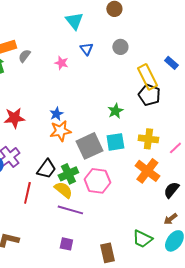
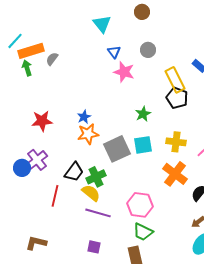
pink star: (61, 63) -> (124, 72), moved, size x1.5
pink hexagon: (97, 181) -> (140, 205), moved
green trapezoid: (142, 239) -> (143, 232), moved

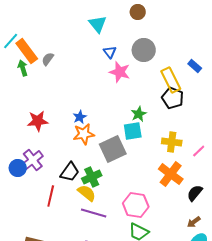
gray circle: (148, 50) -> (144, 50), size x1.5
orange rectangle: (31, 51) -> (27, 51), turned 70
cyan square: (143, 145) -> (133, 131), moved

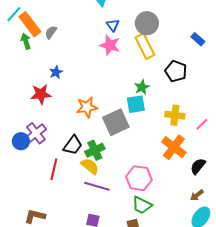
pink star: (120, 72) -> (110, 45), moved
yellow rectangle: (171, 80) -> (145, 46), moved
blue star: (80, 117) -> (56, 72), moved

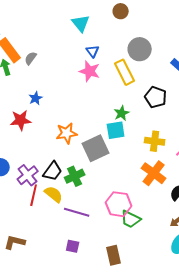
gray circle: (147, 23) -> (140, 49), moved
purple cross: (36, 133) -> (28, 175), moved
yellow semicircle: (90, 166) -> (54, 194), moved
green trapezoid: (142, 205) -> (131, 219), moved

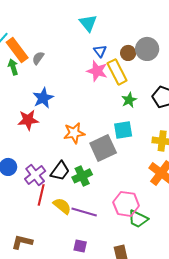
brown circle: (121, 11) -> (128, 53), moved
yellow rectangle: (125, 72) -> (117, 72), moved
blue star: (36, 98) -> (43, 98), size x1.5
green star: (122, 113) -> (129, 100), moved
yellow semicircle: (54, 194) -> (62, 206), moved

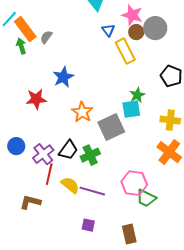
pink star: (97, 71) -> (132, 15), moved
blue star: (43, 98) -> (63, 77), moved
green star: (129, 100) -> (137, 95), moved
orange star: (74, 133) -> (82, 112), turned -30
brown L-shape: (22, 242) -> (30, 202), moved

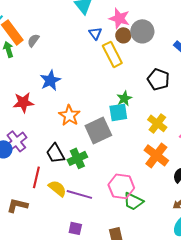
yellow cross: (170, 120) -> (157, 123), turned 30
black trapezoid: (68, 150) -> (55, 153), turned 115
purple cross: (43, 154) -> (16, 141), moved

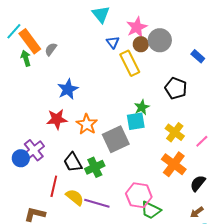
pink star: (119, 18) -> (137, 27), turned 30
red star: (23, 102) -> (57, 119), moved

